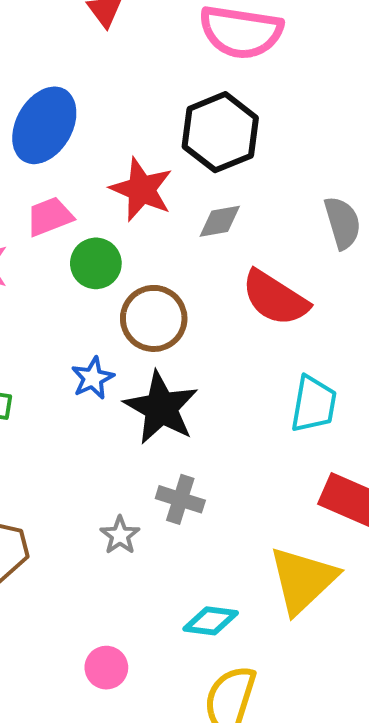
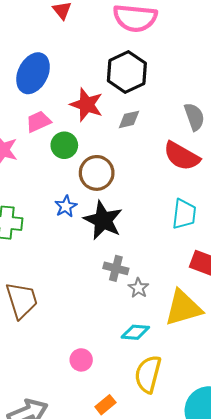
red semicircle: (275, 298) -> (182, 156), moved
gray star: (120, 535) -> (138, 288), moved
yellow triangle: (303, 580) -> (183, 308), turned 30

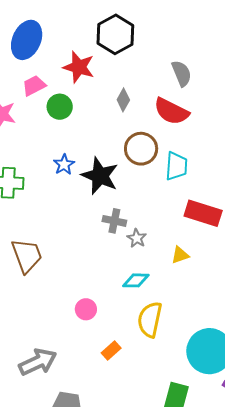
gray diamond: (129, 119) -> (123, 100), moved, turned -45
brown circle: (97, 173) -> (141, 149), moved
yellow triangle: (183, 308) -> (180, 255), size x0.5

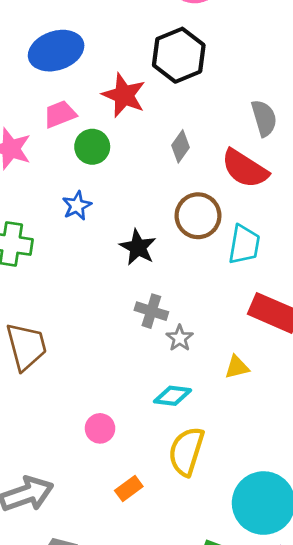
blue ellipse: (27, 40) -> (56, 51), turned 42
blue star: (64, 165) -> (77, 206), moved
black star: (100, 176) -> (138, 247), size x0.7

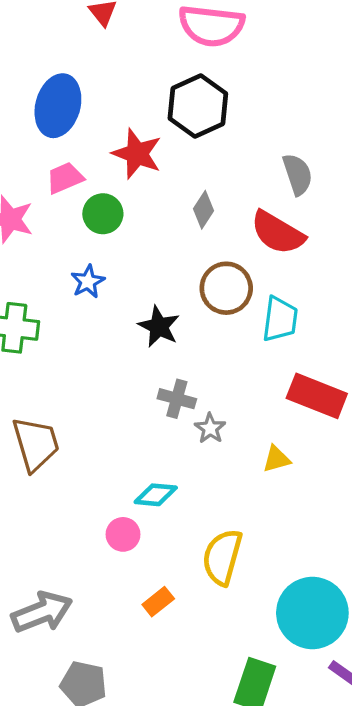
blue ellipse: (56, 51) -> (58, 106), turned -54
cyan diamond: (173, 396) -> (156, 495), moved

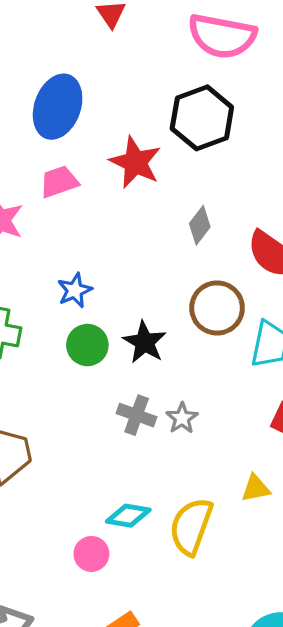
green circle: (103, 214) -> (87, 345), moved
gray cross: (177, 399) -> (137, 415), moved
gray star: (210, 428) -> (182, 418), moved
yellow semicircle: (222, 557) -> (191, 526), moved

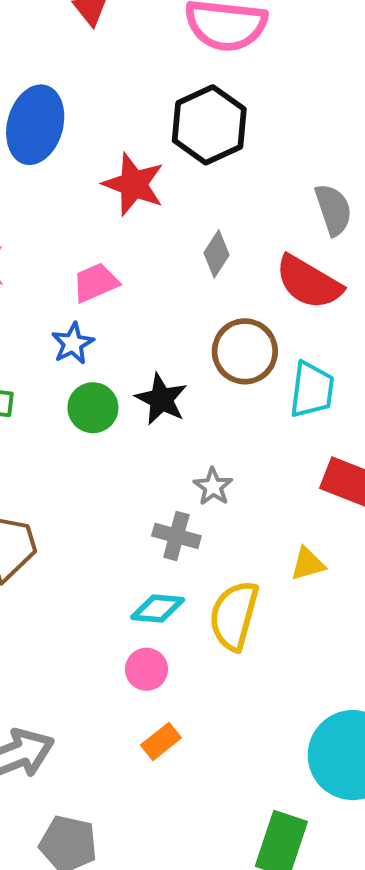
pink trapezoid: (59, 182) -> (96, 283), moved
gray cross: (137, 415) -> (176, 536), moved
pink circle: (91, 554) -> (147, 669), moved

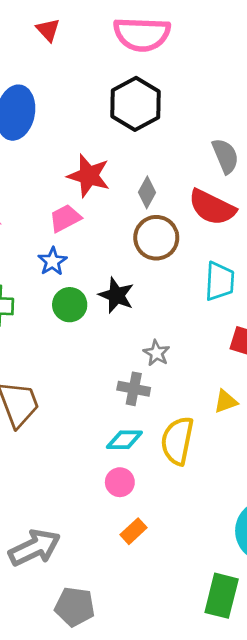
red star: (134, 184) -> (89, 176), moved
brown circle: (245, 351) -> (156, 238), moved

